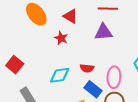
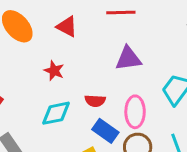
purple triangle: (103, 32) -> (128, 59), moved
red star: (61, 38) -> (54, 71), moved

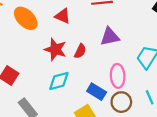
red star: (54, 71) -> (55, 49), size x1.5
red semicircle: (95, 101) -> (80, 51), moved, turned -64

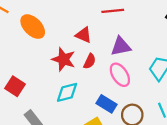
red triangle: (63, 16) -> (84, 35), moved
pink ellipse: (118, 76) -> (120, 75), moved, turned -30

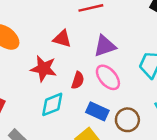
red semicircle: (90, 61) -> (78, 80), moved

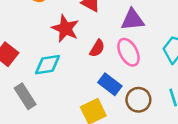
cyan diamond: (52, 104) -> (48, 65), moved

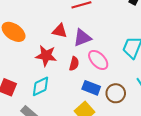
purple triangle: (133, 20) -> (82, 38), moved

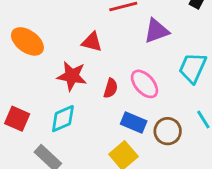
purple triangle: (82, 38) -> (156, 31), moved

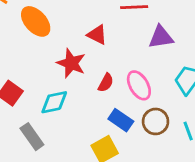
brown circle: (168, 131) -> (156, 121), moved

